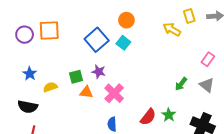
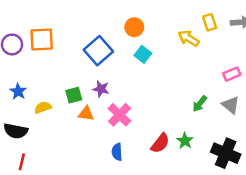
cyan square: (123, 43) -> (143, 54), moved
pink rectangle: (208, 59) -> (232, 74), turned 32

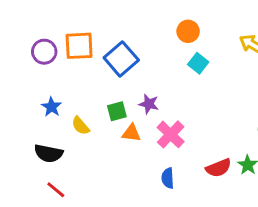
blue square: (98, 51) -> (121, 59), moved
yellow semicircle: (43, 107) -> (81, 126), turned -112
red semicircle: (160, 143) -> (219, 168), turned 30
red line: (22, 162) -> (56, 190), turned -63

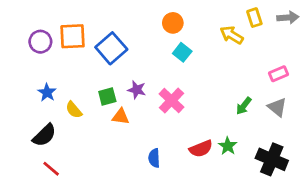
pink cross: (171, 134) -> (171, 101), moved
black semicircle: (49, 153) -> (44, 135), turned -55

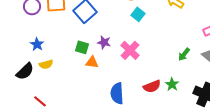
green square: (107, 96) -> (82, 47), turned 32
yellow semicircle: (74, 110) -> (46, 64), moved, turned -64
black semicircle: (44, 135) -> (25, 71), moved
blue semicircle: (154, 158) -> (117, 93), size x1.5

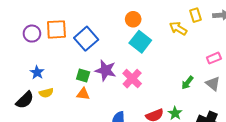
cyan square: (138, 14) -> (140, 42), size x1.5
purple star: (104, 42) -> (106, 70), size x1.5
orange triangle: (92, 62) -> (83, 94), moved

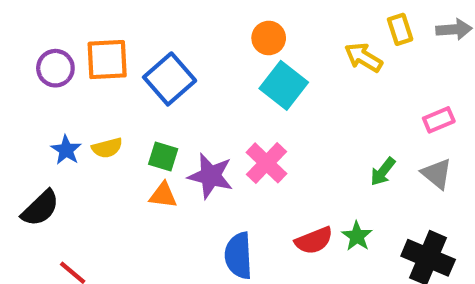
purple star: (106, 70) -> (211, 176), moved
yellow semicircle: (46, 93) -> (107, 148), moved

